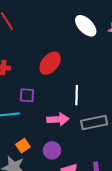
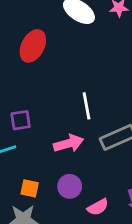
red ellipse: (50, 63) -> (33, 46), moved
orange square: (23, 146) -> (30, 188), turned -32

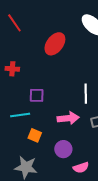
orange square: (30, 188) -> (35, 135), moved

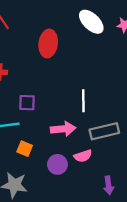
red ellipse: (55, 44) -> (48, 43), turned -30
pink semicircle: (81, 168) -> (83, 156), moved

